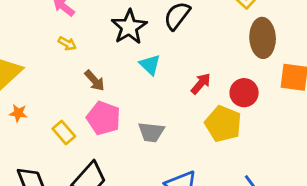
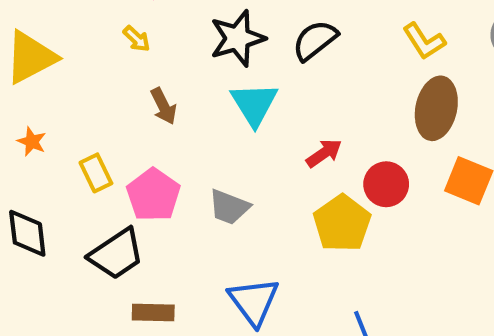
cyan triangle: (150, 65) -> (254, 104), size x1.4
orange star: (18, 113) -> (32, 142), moved
pink pentagon: (103, 118) -> (153, 195), moved

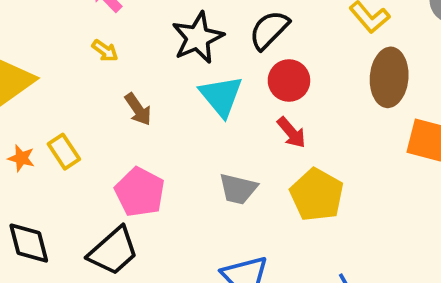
red arrow: (324, 153) -> (291, 133), turned 92
yellow rectangle: (96, 173) -> (64, 152), moved
red circle: (386, 184) -> (289, 81), moved
gray trapezoid: (229, 207) -> (238, 189), moved

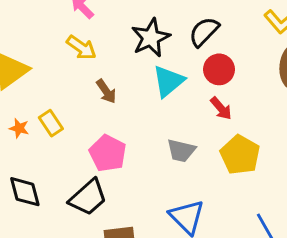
yellow arrow: (105, 51) -> (81, 48), size x1.5
cyan triangle: (221, 96) -> (168, 81), turned 30

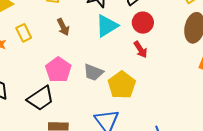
yellow rectangle: (51, 123) -> (24, 33), moved
gray trapezoid: (181, 151) -> (93, 72), moved
yellow pentagon: (240, 155) -> (122, 85), moved

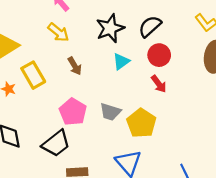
cyan triangle: (107, 26) -> (121, 61), size x0.7
yellow rectangle: (24, 33) -> (33, 75), size x1.4

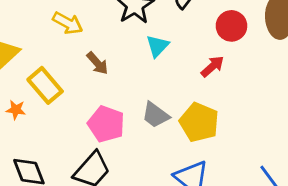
red circle: (159, 55) -> (231, 26), moved
red arrow: (159, 84) -> (212, 66), turned -84
gray trapezoid: (110, 112) -> (155, 115), turned 30

